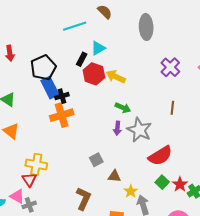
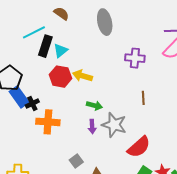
black rectangle: (82, 59) -> (45, 46), moved, size x1.5
purple cross: (170, 67) -> (135, 58), turned -30
orange cross: (62, 115) -> (48, 122), moved, turned 30

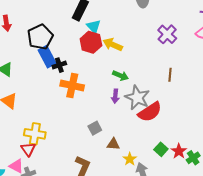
cyan triangle: (61, 51) -> (94, 26), moved, turned -42
purple cross: (135, 58) -> (167, 34), turned 30
red semicircle: (139, 147) -> (150, 112), moved

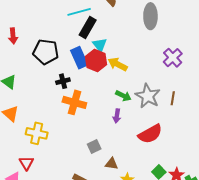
black pentagon: (40, 37) -> (46, 52), turned 30
blue rectangle: (47, 57) -> (79, 58), moved
gray star: (137, 97) -> (148, 96), moved
yellow cross: (35, 134) -> (37, 133), moved

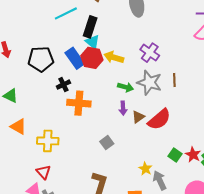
black rectangle: (88, 28) -> (90, 27), moved
purple cross: (173, 58) -> (150, 53), moved
brown triangle: (112, 164) -> (138, 117), moved, turned -32

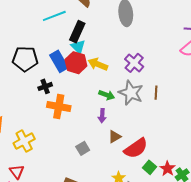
brown triangle: (138, 117) -> (115, 137), moved
red semicircle: (159, 119) -> (136, 148), moved
yellow cross: (48, 141) -> (24, 141), turned -35

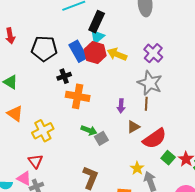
cyan triangle: (78, 47) -> (97, 37), turned 35
brown line: (156, 93) -> (146, 104), moved
green arrow: (107, 95) -> (89, 130), moved

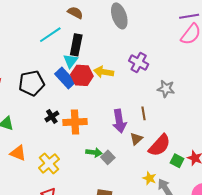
cyan triangle: (97, 37) -> (71, 61), moved
black cross: (64, 76) -> (52, 116), moved
gray star: (150, 83) -> (166, 89), moved, size x0.7
purple arrow: (121, 106) -> (119, 121), size x1.6

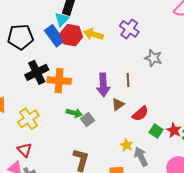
black cross: (52, 116) -> (37, 72), size x1.6
red semicircle: (160, 145) -> (140, 114), size x0.7

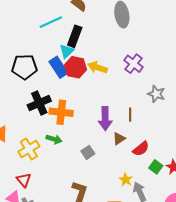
green arrow: (74, 113) -> (54, 139), moved

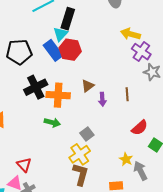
purple cross: (134, 64) -> (141, 52), moved
yellow arrow: (97, 67) -> (131, 34), moved
purple arrow: (105, 119) -> (102, 99), size x0.6
brown triangle: (119, 139) -> (88, 86), moved
yellow cross: (29, 149) -> (80, 154), moved

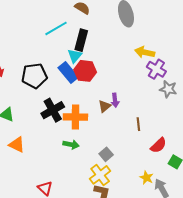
brown line: (127, 94) -> (138, 124), moved
purple arrow: (102, 99) -> (115, 100), moved

